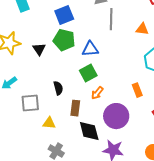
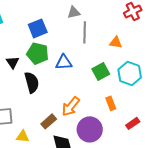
green square: (88, 73) -> (101, 71), moved
black semicircle: (58, 88) -> (32, 82), moved, size x1.5
orange arrow: (97, 93) -> (71, 106), size x1.5
brown rectangle: (75, 108) -> (49, 121), turned 42

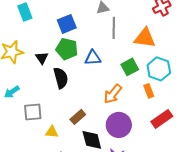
orange triangle: (116, 42) -> (145, 38), size x1.6
orange rectangle: (111, 103) -> (149, 91), moved
orange arrow: (71, 106) -> (113, 94), moved
red rectangle: (133, 123) -> (162, 119), size x1.5

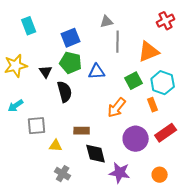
orange triangle: (145, 38) -> (149, 52), turned -30
brown rectangle: (78, 117) -> (82, 131), turned 42
purple circle: (119, 125) -> (136, 139), moved

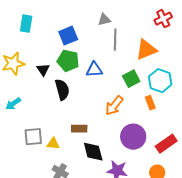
cyan rectangle: (29, 26) -> (26, 24), turned 30
gray square: (37, 126) -> (33, 137), moved
red rectangle: (166, 133) -> (166, 144), moved

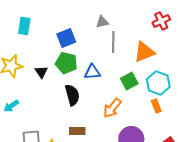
black semicircle: (62, 90) -> (72, 95), moved
orange rectangle: (150, 103) -> (156, 106), moved

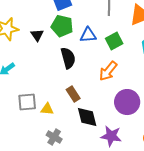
green square: (129, 81) -> (114, 41), moved
brown rectangle: (77, 131) -> (73, 94), turned 56

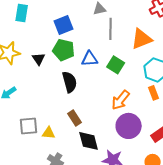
green square: (114, 41) -> (116, 65), turned -30
orange arrow: (108, 71) -> (121, 100), moved

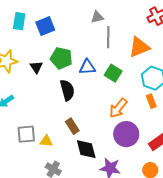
blue square: (64, 25) -> (45, 26), moved

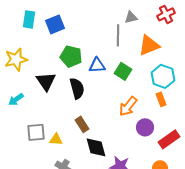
gray triangle: (97, 17) -> (131, 17), moved
black triangle: (36, 67) -> (46, 81), moved, size x1.5
purple circle: (126, 134) -> (145, 127), moved, size x0.7

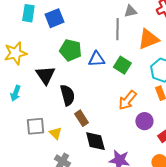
black semicircle: (77, 88) -> (67, 95), moved
cyan arrow: (16, 99) -> (15, 93), turned -35
yellow triangle: (56, 139) -> (55, 133), turned 40

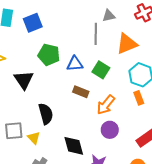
black semicircle: (67, 95) -> (46, 114), moved
brown rectangle: (81, 118) -> (81, 92), moved, turned -35
purple circle: (144, 121) -> (110, 130), moved

